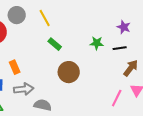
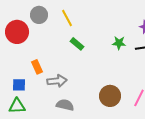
brown circle: (69, 72) -> (110, 96), moved
gray arrow: (24, 89) -> (57, 81), moved

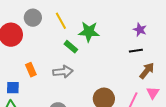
green star: (119, 43) -> (89, 32), moved, size x1.5
gray arrow: (57, 81) -> (63, 72), moved

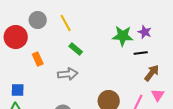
green star: (89, 32) -> (123, 36), moved
orange rectangle: (31, 70) -> (38, 59), moved

